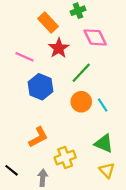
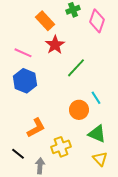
pink diamond: (95, 37) -> (97, 21), moved, turned 45
blue hexagon: (40, 87) -> (25, 81), moved
orange circle: (81, 102) -> (79, 110), moved
black line: (12, 170) -> (18, 154), moved

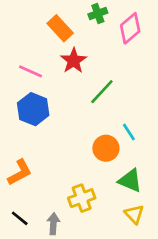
pink diamond: (97, 21) -> (130, 28), turned 30
orange L-shape: (36, 128) -> (20, 172), moved
black line: (18, 154) -> (20, 218), moved

